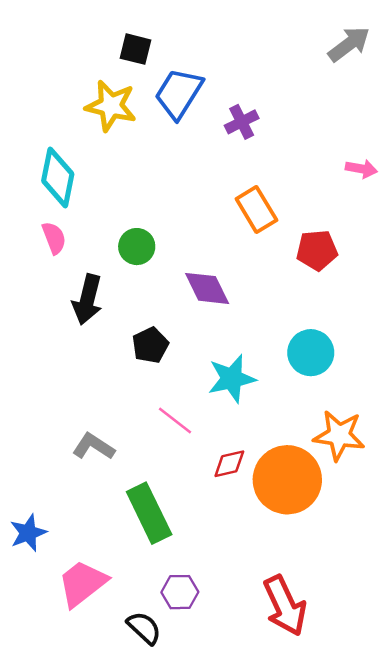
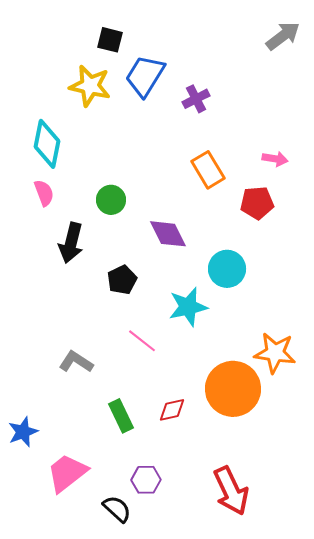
pink arrow: (361, 169) -> (275, 159), moved
cyan circle: (311, 353) -> (227, 269), moved
red diamond: (229, 464) -> (172, 410), moved
green rectangle: (149, 513) -> (121, 416), size x0.7

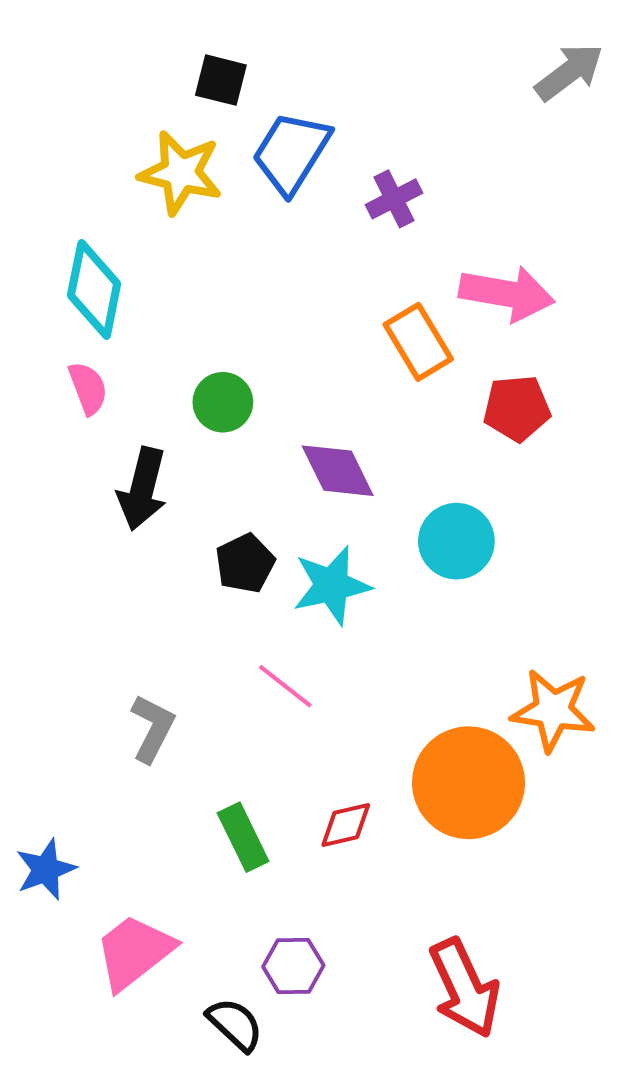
pink arrow: (275, 159) -> (507, 294), moved, size x1.8
cyan star: (188, 307) -> (332, 585), moved
gray L-shape: (76, 362) -> (152, 728), turned 84

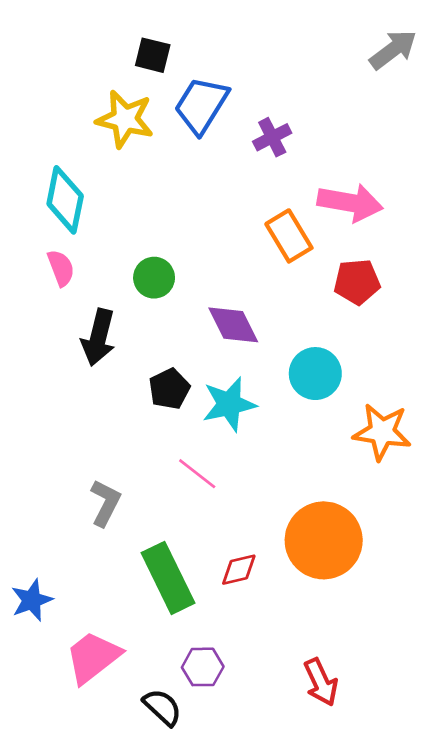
orange star: (553, 710) -> (382, 432), moved
green rectangle: (243, 837) -> (168, 578), size x1.5
red arrow: (464, 988) -> (321, 682), size x0.7

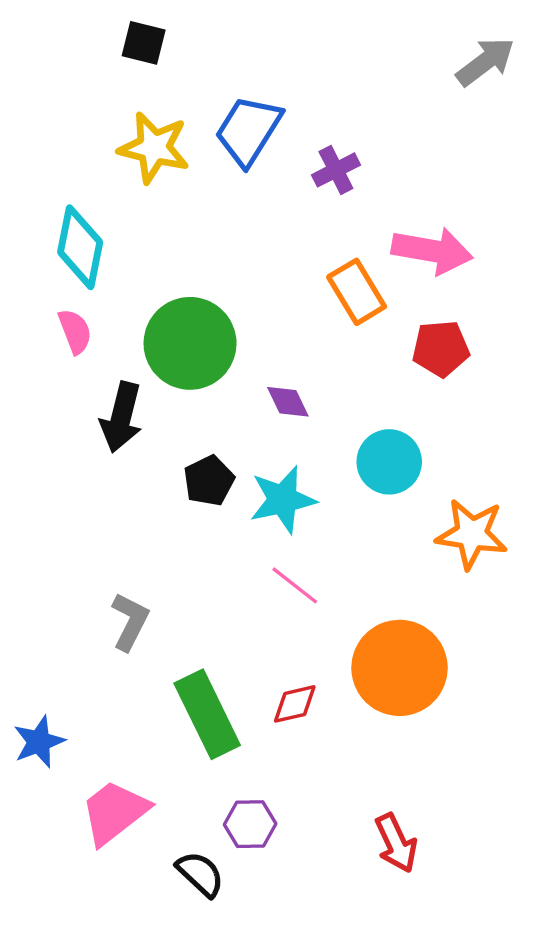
black square: (153, 55) -> (144, 43), moved
green circle: (154, 278) -> (190, 343), size x1.8
purple diamond: (233, 325) -> (288, 402), size x0.7
pink line: (197, 474) -> (295, 585), moved

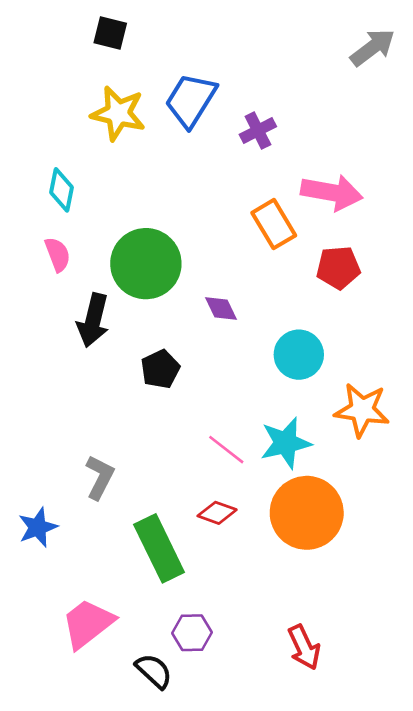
cyan diamond: (80, 247) -> (61, 190), size x0.7
cyan star: (283, 500) -> (286, 443), moved
red diamond: (295, 704) -> (217, 513), moved, turned 33
blue star: (39, 742) -> (38, 527), moved

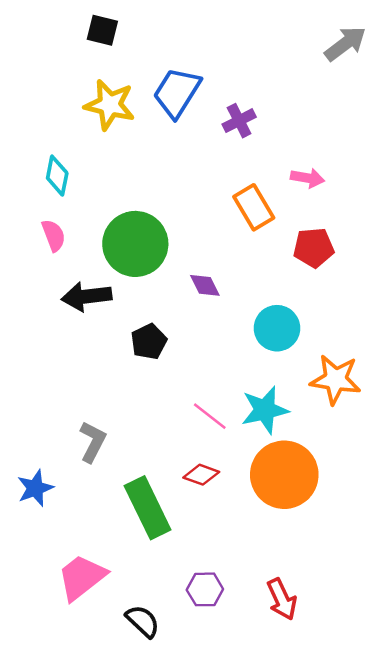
pink arrow: (332, 192) -> (307, 178), size x0.6
black arrow: (93, 320) -> (86, 296), turned 69
purple hexagon: (192, 633) -> (205, 589), moved

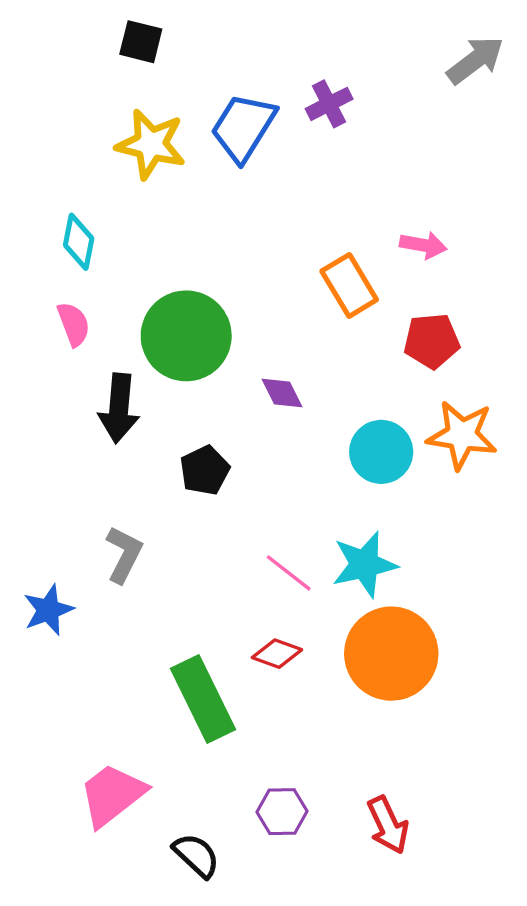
purple cross: (239, 121) -> (329, 104), moved
black arrow: (86, 296) -> (119, 408), turned -78
orange star: (336, 379) -> (462, 435), moved
gray L-shape: (93, 442) -> (124, 554), moved
blue star: (35, 488) -> (48, 610), moved

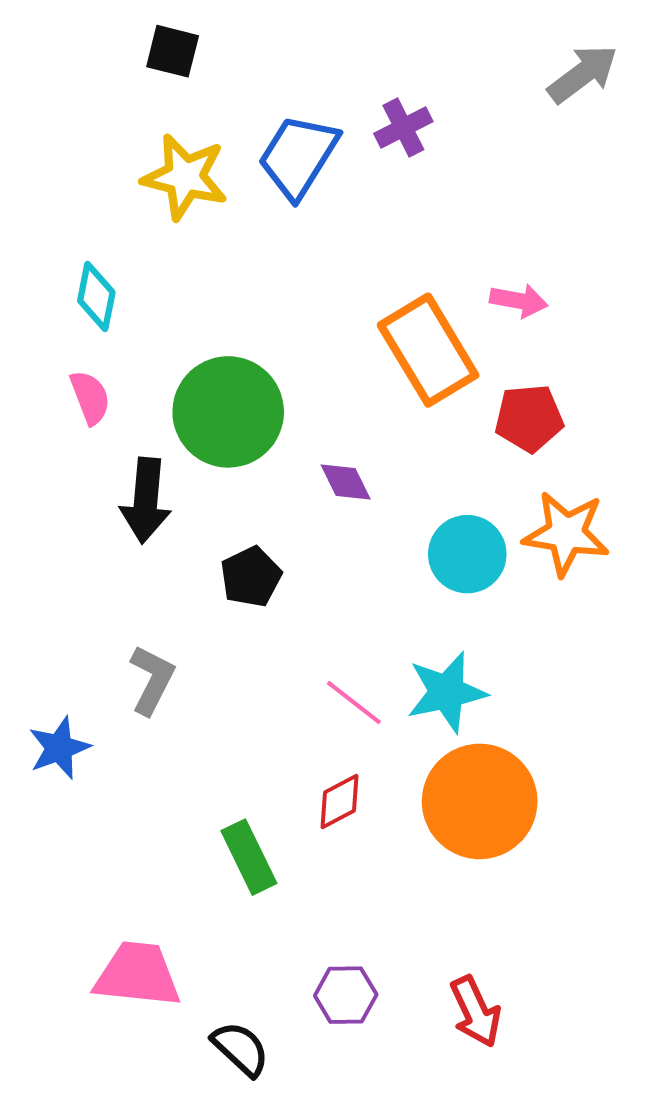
orange rectangle: (349, 285) -> (428, 350), size x1.4
red diamond: (277, 654) -> (339, 801), turned -48
green rectangle: (203, 699) -> (249, 857), size x0.7
pink trapezoid: (112, 795) -> (138, 975), turned 44

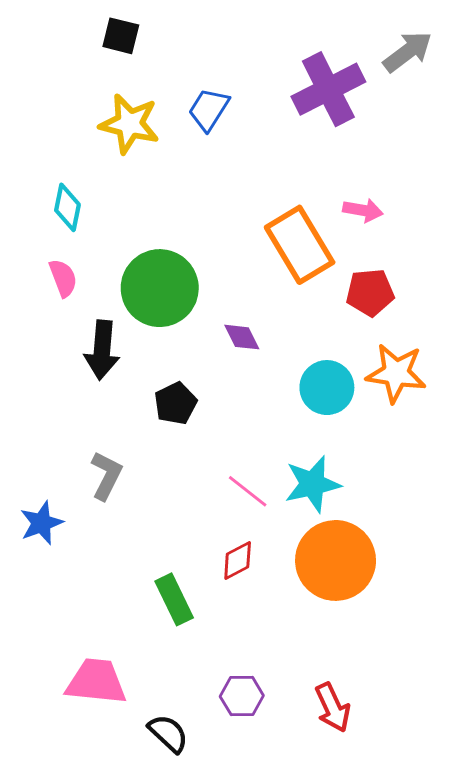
purple cross: (403, 127) -> (328, 89), moved, size x1.8
blue trapezoid: (298, 156) -> (209, 109), size x0.7

